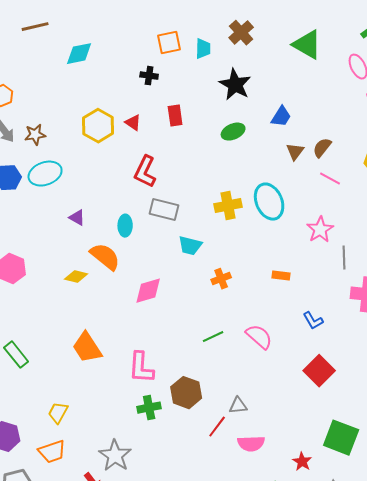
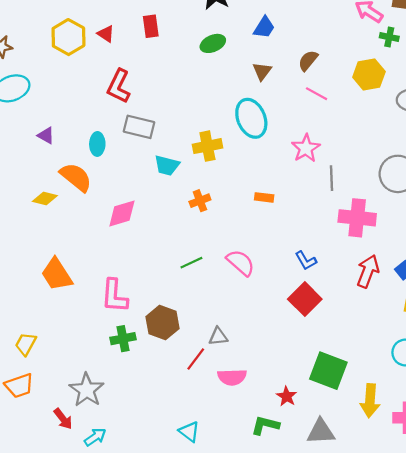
brown triangle: (295, 152) -> (262, 71), moved
yellow cross: (228, 206) -> (207, 146), moved
blue L-shape: (313, 321) -> (306, 261), moved

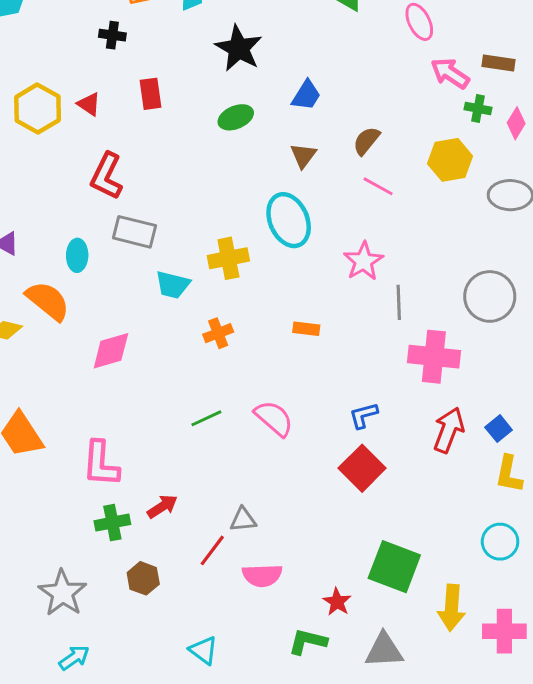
blue L-shape: (306, 261) -> (363, 415), turned 105
brown hexagon: (163, 323) -> (143, 578), moved, size x0.7
red arrow: (63, 419) -> (162, 506), moved, turned -85

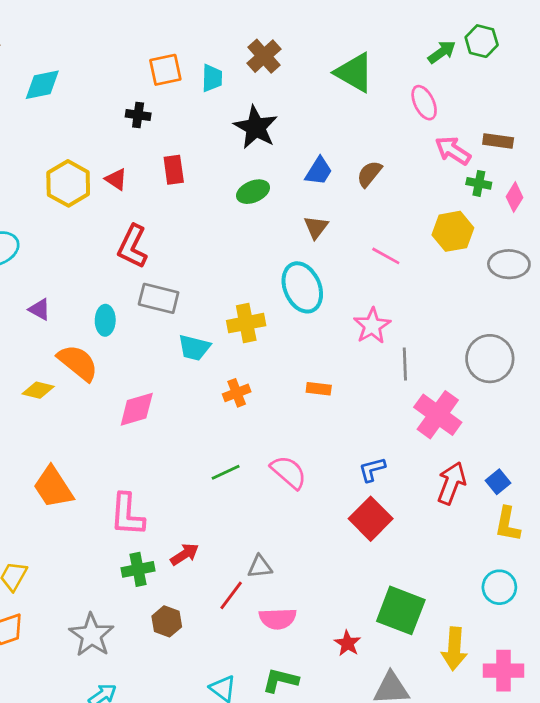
brown semicircle: (366, 141) -> (369, 174), moved
pink cross: (434, 357) -> (438, 415), turned 30
green L-shape: (308, 641) -> (280, 680), moved

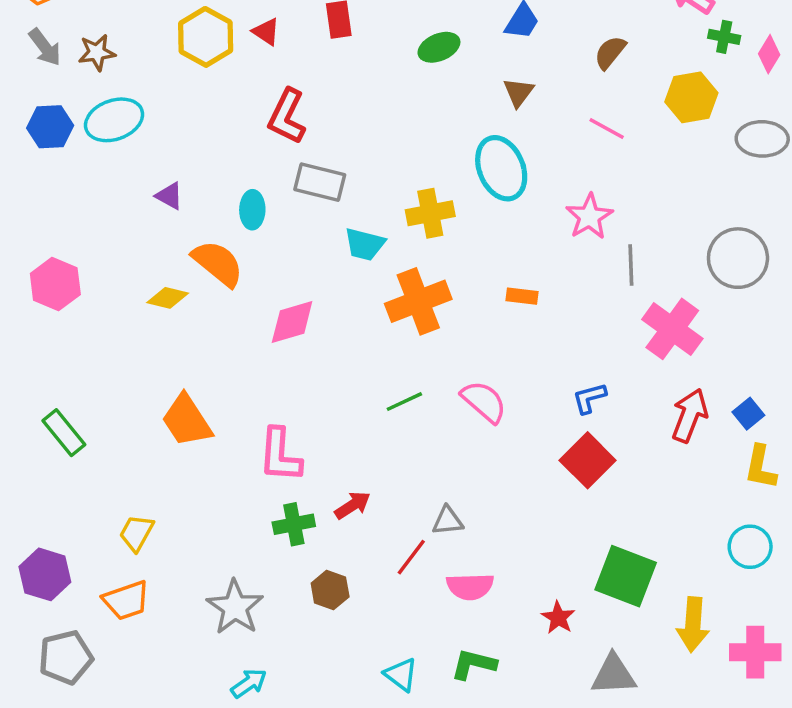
brown semicircle: (369, 174) -> (610, 52), moved
orange cross: (237, 393) -> (418, 301), size x1.8

